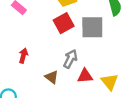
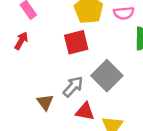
gray square: (92, 27) -> (107, 76), moved, turned 30
red arrow: (23, 56) -> (21, 41), moved

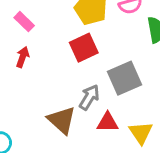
gray square: (107, 76) -> (124, 78), turned 32
brown triangle: (45, 102) -> (62, 120), size x1.5

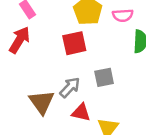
red arrow: (23, 57) -> (20, 40), size x1.5
gray square: (124, 78) -> (104, 77), size x0.7

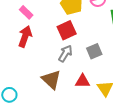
gray arrow: (70, 87) -> (65, 53), moved

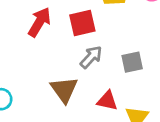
red square: (67, 30) -> (82, 23), moved

